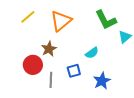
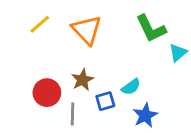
orange triangle: (61, 21) -> (87, 30), turned -35
brown star: (49, 49) -> (82, 80), moved
cyan semicircle: (92, 53) -> (131, 87), moved

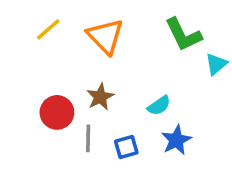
blue square: (105, 101) -> (126, 147), moved

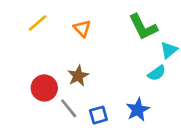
orange triangle: (105, 36) -> (82, 28), size x0.6
cyan semicircle: (159, 106) -> (157, 73), moved
gray line: (88, 138) -> (69, 108), turned -40

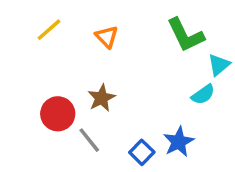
blue square: (98, 115) -> (142, 152), moved, turned -30

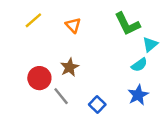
blue star: (179, 142) -> (138, 95), moved

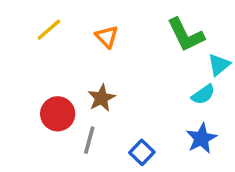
gray line: (61, 96) -> (89, 140), turned 54

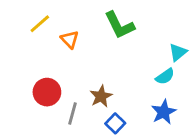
green L-shape: (186, 35) -> (120, 25), moved
orange triangle: (107, 37) -> (70, 39), moved
brown star: (101, 98) -> (101, 96), moved

